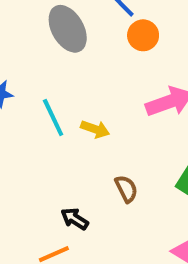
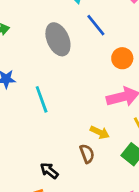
orange circle: (143, 35) -> (122, 58), moved
yellow arrow: (95, 129) -> (100, 132), moved

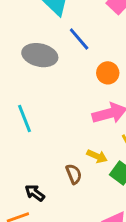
gray ellipse: (58, 39) -> (40, 55), turned -52
yellow arrow: (100, 132) -> (97, 156), moved

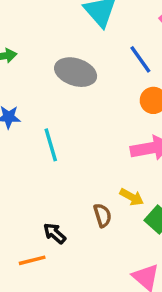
blue line: (79, 39) -> (140, 59), moved

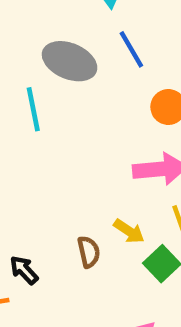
blue line: (140, 59) -> (131, 49), moved
cyan line: (51, 145) -> (33, 109), moved

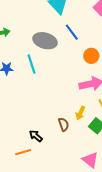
yellow arrow: (129, 231) -> (80, 113), turned 88

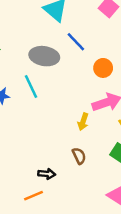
yellow arrow: (80, 113) -> (83, 122), moved
black arrow: (36, 136) -> (47, 174), turned 152

